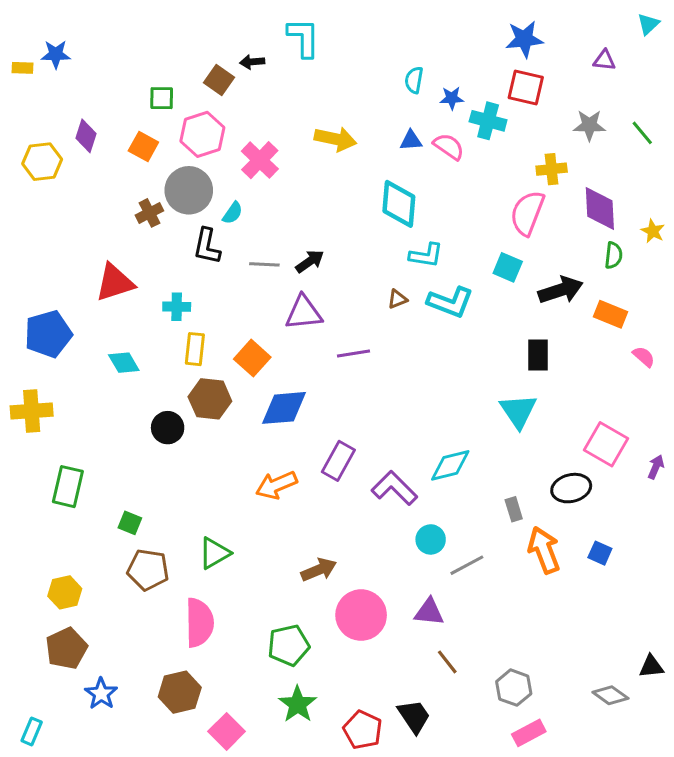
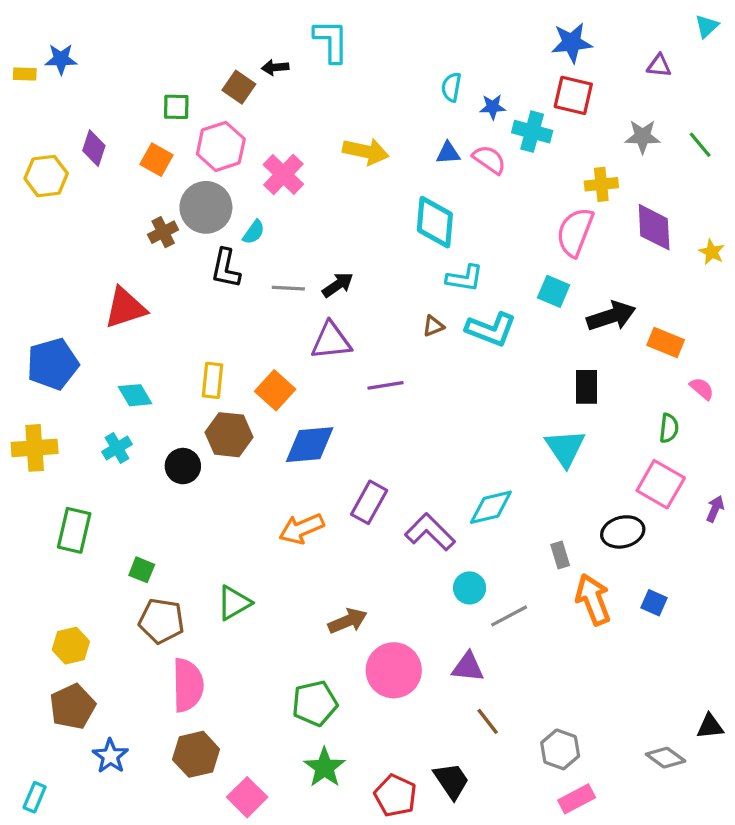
green semicircle: (613, 255) -> (669, 428), moved
cyan cross: (177, 307) -> (117, 448), moved, turned -32
pink semicircle: (199, 623) -> (188, 685), moved

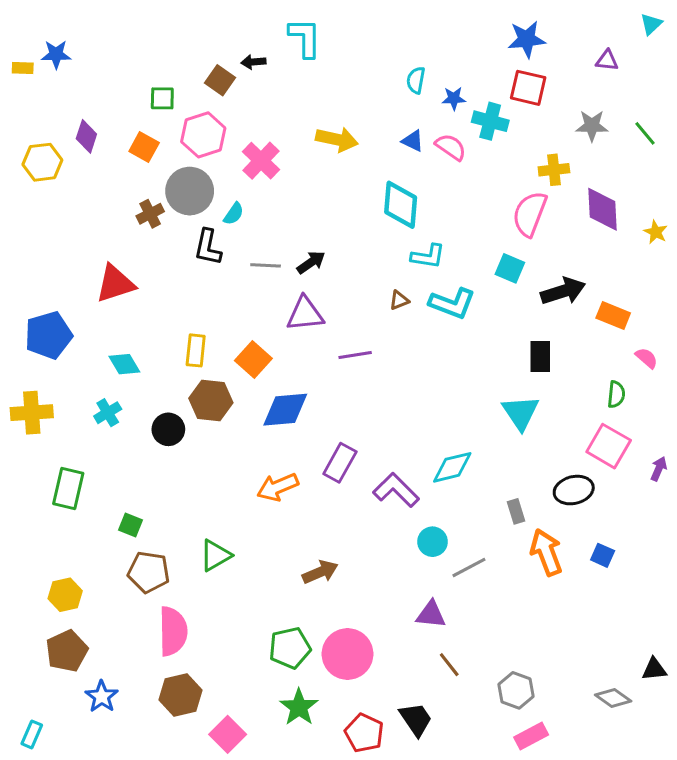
blue triangle: (448, 153) -> (413, 141), turned 30
pink circle: (394, 670) -> (348, 654), moved

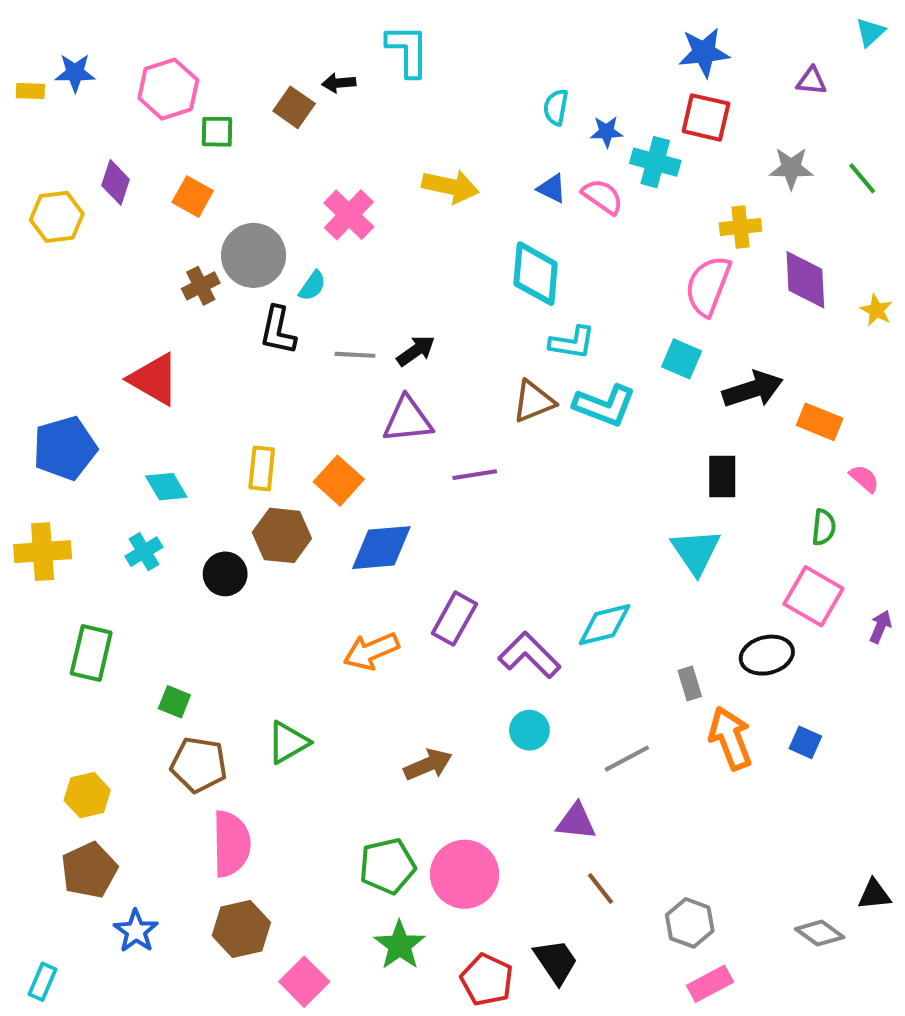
pink hexagon: (203, 135) -> (168, 89), moved
red triangle: (115, 284) -> (154, 379), turned 48
brown triangle: (399, 300) -> (534, 401), size x1.6
cyan circle: (433, 542) -> (529, 730), moved

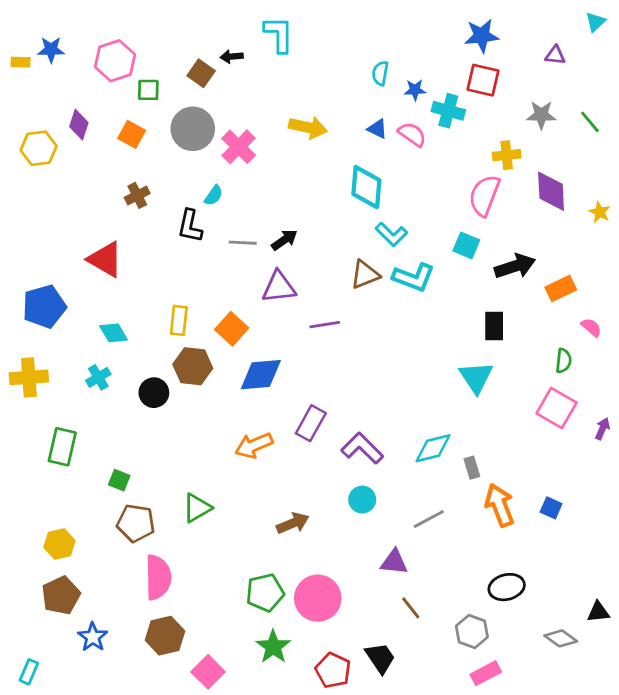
gray circle: (254, 255) -> (193, 129), moved
cyan L-shape: (572, 343) -> (391, 234), turned 36
orange rectangle: (820, 422) -> (561, 288), turned -48
cyan diamond: (605, 625) -> (433, 448), moved
black ellipse: (767, 655) -> (507, 587), moved

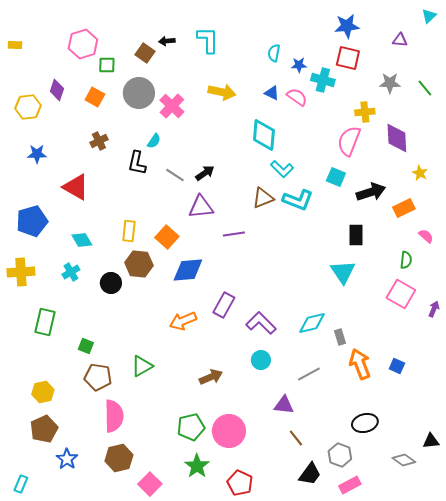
cyan L-shape: (279, 34) -> (208, 40), moved
blue star: (51, 50) -> (37, 154), moved
yellow star: (600, 212) -> (420, 173), moved
gray line: (243, 243) -> (175, 175), turned 30
black trapezoid: (380, 658) -> (310, 474), moved, turned 70

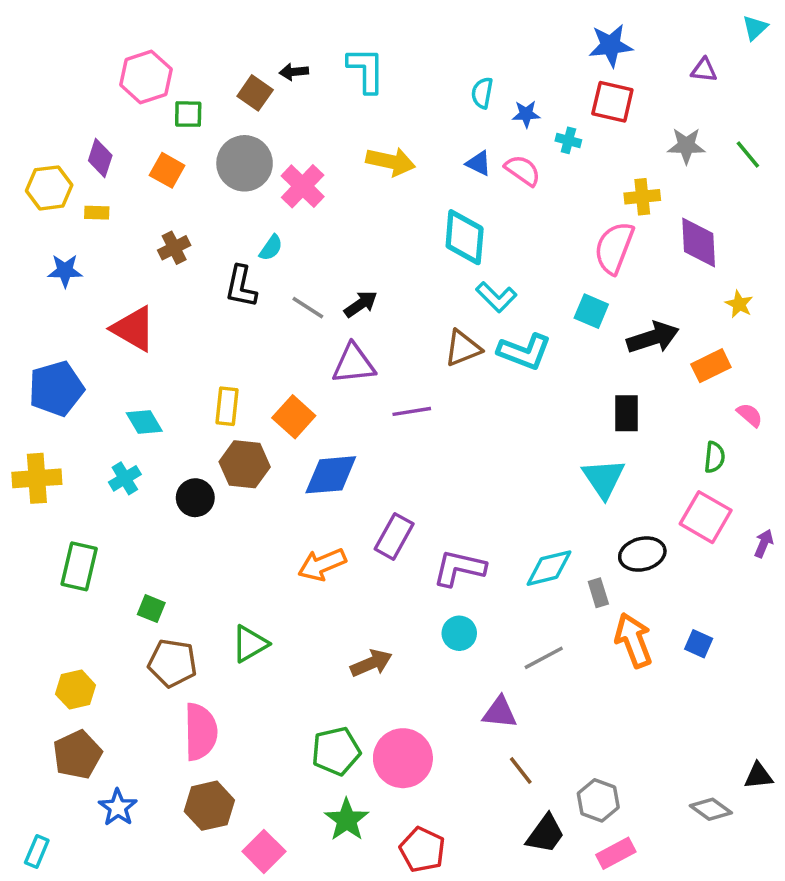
yellow rectangle: (15, 45) -> (97, 213), moved
cyan cross: (323, 80) -> (568, 140), size x0.6
purple L-shape: (261, 323) -> (459, 568), turned -32
black ellipse: (365, 423) -> (642, 554), moved

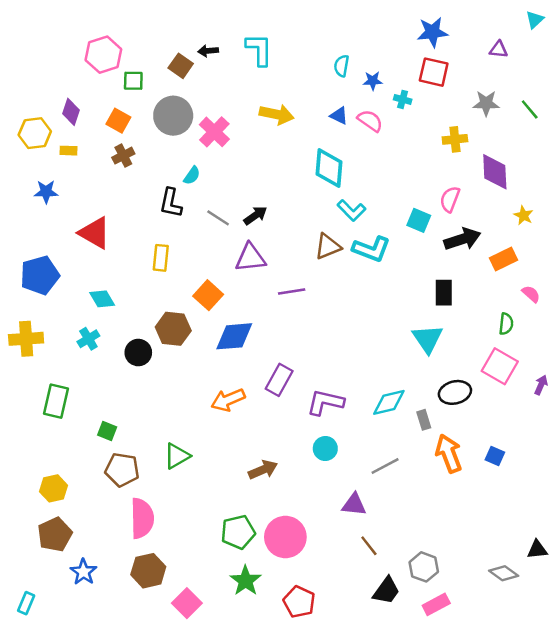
brown cross: (174, 248) -> (123, 156), moved
pink semicircle: (614, 248) -> (450, 199), moved, size x0.7
yellow rectangle: (227, 406) -> (161, 258), moved

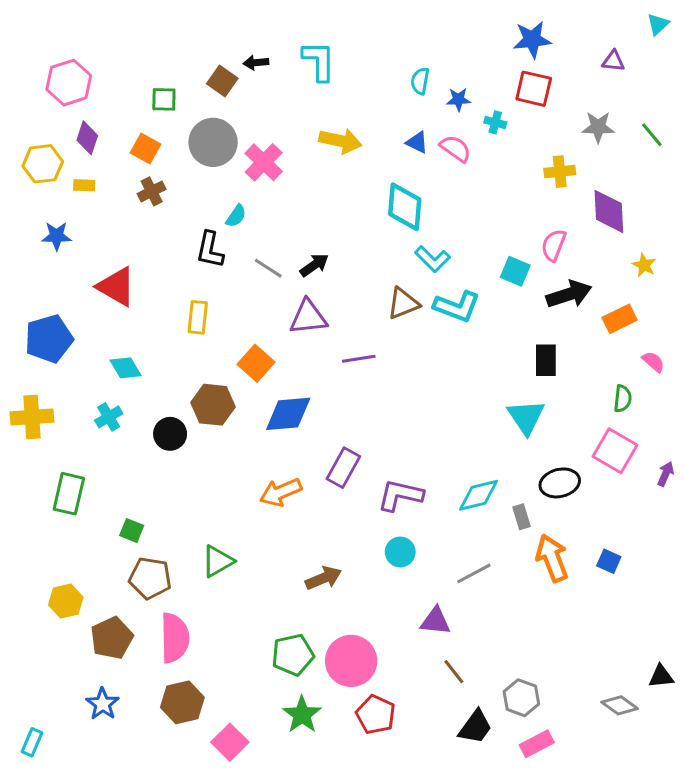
pink hexagon: (103, 55) -> (69, 83), moved
brown pentagon: (55, 535) -> (112, 638), moved
red pentagon: (299, 602) -> (376, 715), moved

